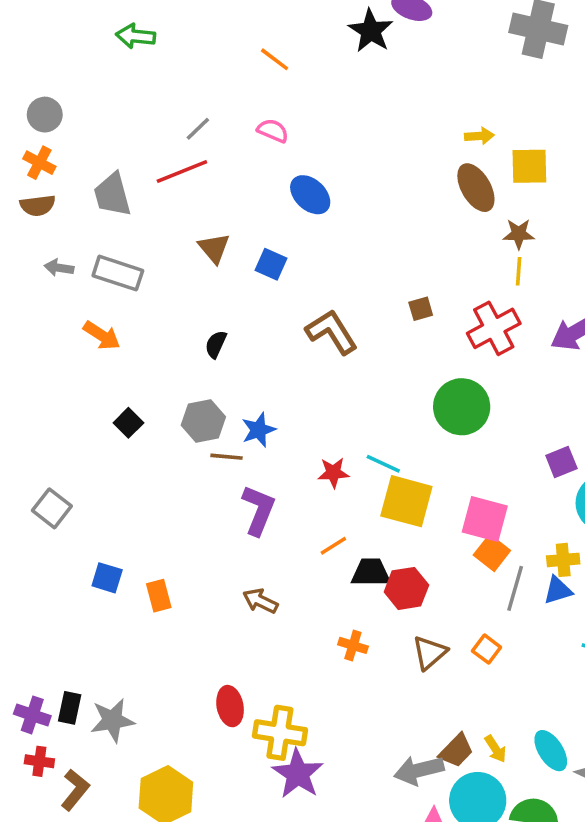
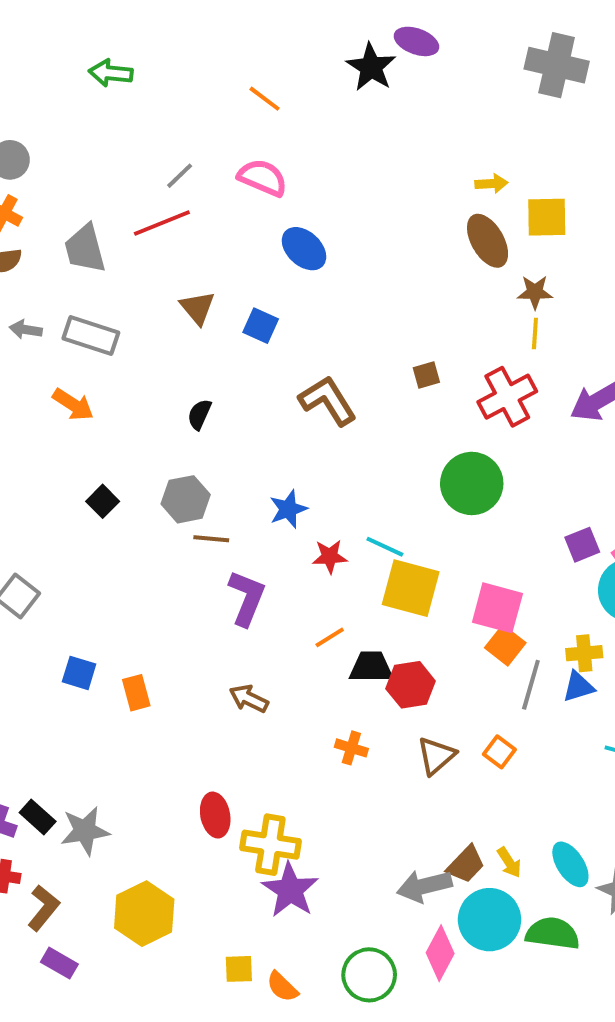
pink semicircle: (273, 131) -> (263, 178), size x1.4
blue star: (259, 430) -> (288, 509), moved
black rectangle: (70, 708) -> (38, 817), turned -60

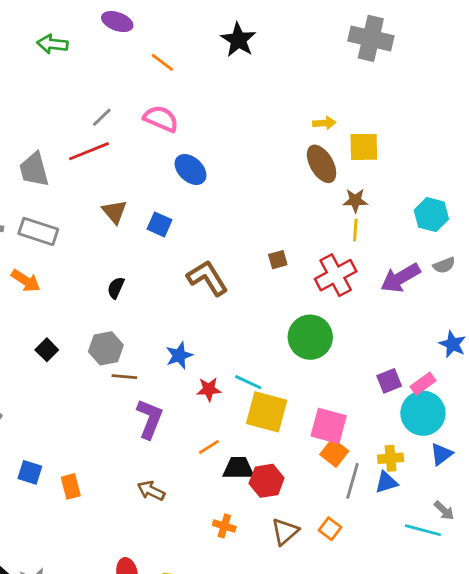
purple ellipse: (416, 41) -> (117, 22), moved

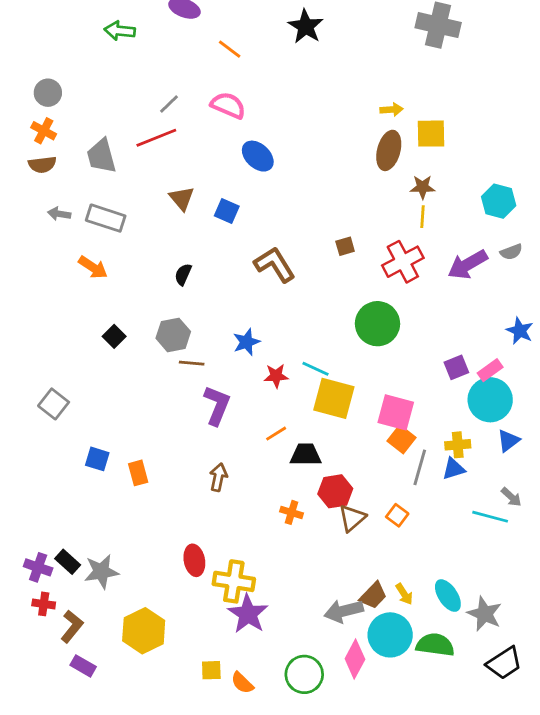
brown ellipse: (322, 164) -> (389, 150), turned 45
red hexagon: (267, 481) -> (335, 491), moved
brown arrow: (151, 491) -> (218, 477), turned 76

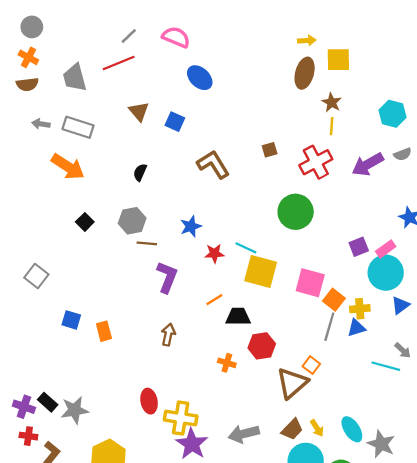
brown star: (423, 187) -> (332, 102), turned 30
orange arrow: (93, 267) -> (68, 167), size x1.4
orange square: (401, 439) -> (334, 300), moved
brown triangle: (352, 518) -> (292, 383), moved, size x1.4
gray arrow: (344, 611) -> (244, 434), moved

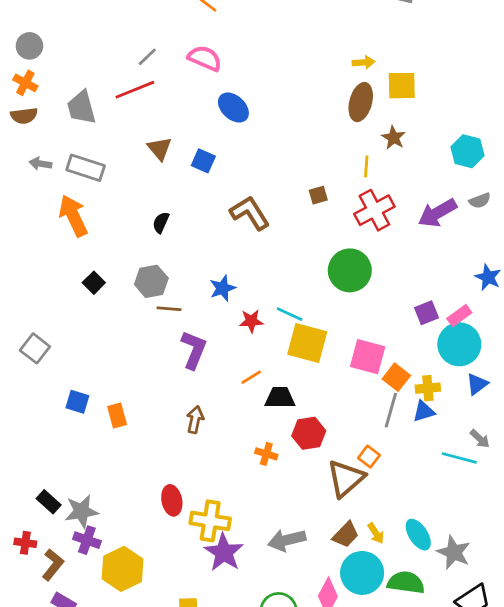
yellow line: (332, 126) -> (366, 166), moved
orange arrow: (68, 167) -> (73, 216), turned -148
purple cross: (24, 407) -> (87, 540), moved

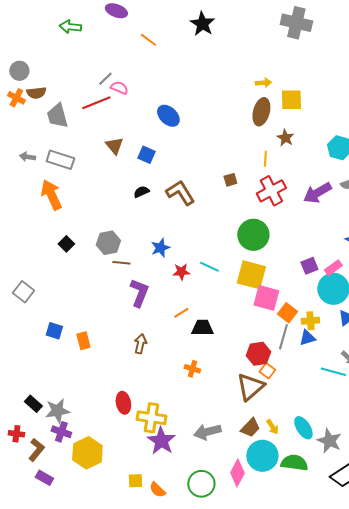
pink semicircle: (205, 58) -> (119, 88), moved, size x0.7
brown semicircle: (24, 116) -> (36, 93), moved
black semicircle: (161, 222) -> (141, 192), moved, turned 42
yellow square: (307, 343) -> (251, 275), moved
red hexagon: (309, 433) -> (258, 354), moved

